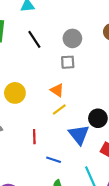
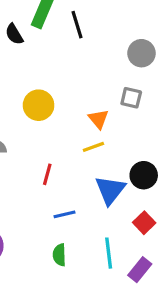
black line: (34, 39) -> (77, 25), moved
gray square: (68, 62) -> (131, 98), moved
blue line: (54, 160) -> (64, 214), turned -48

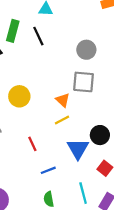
gray square: (131, 98) -> (84, 82), size x1.5
red line: (47, 174) -> (32, 144), turned -32

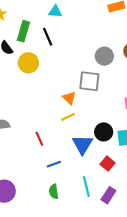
gray circle: (86, 50) -> (104, 56), moved
yellow circle: (19, 96) -> (28, 63), moved

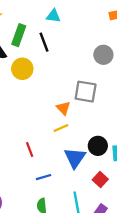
gray circle: (104, 56) -> (103, 55), moved

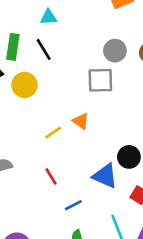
gray square: (86, 92) -> (100, 80), moved
yellow line: (61, 128) -> (53, 133), moved
blue triangle: (75, 158) -> (105, 176), turned -30

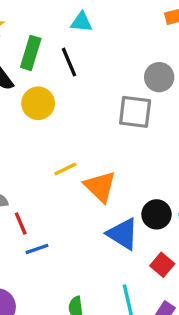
orange triangle: (81, 121) -> (100, 187), moved, size x1.5
red line: (51, 176) -> (21, 224), moved
blue line: (73, 205) -> (37, 249), moved

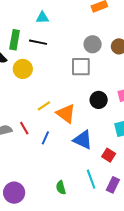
black line: (69, 62) -> (38, 42), turned -48
black circle: (157, 214) -> (99, 100), moved
red line: (21, 224) -> (24, 128), moved
blue line: (37, 249) -> (45, 138), moved, turned -40

